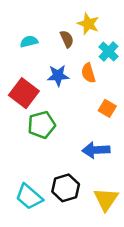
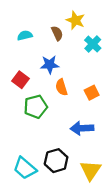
orange semicircle: (88, 73) -> (61, 87), moved
red square: (24, 93) -> (20, 80), size x0.7
orange square: (107, 108) -> (92, 93), turned 32

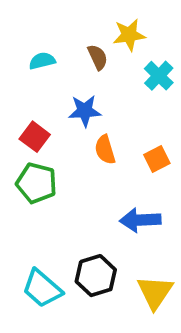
yellow star: (75, 20) -> (129, 35), turned -30
green pentagon: (36, 107) -> (37, 183), moved, turned 30

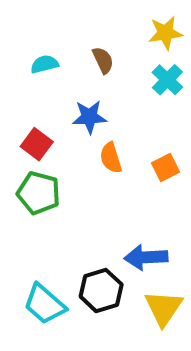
yellow star: (129, 35) -> (165, 33), moved
blue arrow: (140, 220) -> (146, 257), moved

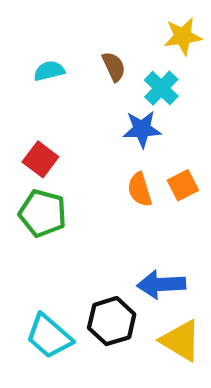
cyan cross: (167, 80) -> (161, 88), moved
blue star: (89, 117) -> (142, 129), moved
orange semicircle: (111, 158) -> (140, 190), moved
yellow triangle: (163, 308) -> (181, 341), turned -33

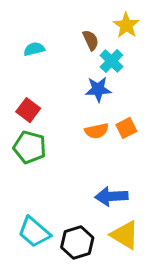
yellow star: (183, 36) -> (126, 25), turned -30
brown semicircle: (114, 67) -> (91, 40), moved
orange semicircle: (140, 190) -> (97, 131), turned -85
black hexagon: (112, 321) -> (77, 242), moved

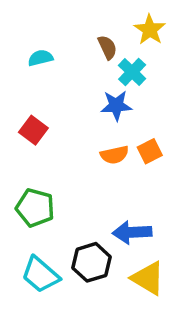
green pentagon: (30, 147) -> (35, 208), moved
black hexagon: (77, 242) -> (92, 262), moved

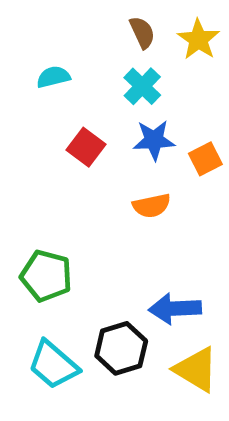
brown semicircle: (107, 47) -> (142, 32), moved
cyan cross: (132, 72) -> (142, 86), moved
red square: (33, 130) -> (86, 147), moved
orange square: (150, 151) -> (205, 159), moved

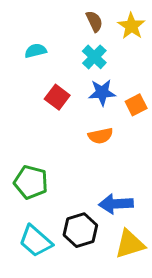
yellow triangle: (196, 369) -> (130, 244), turned -48

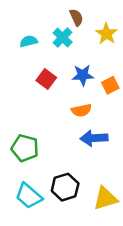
yellow star: (131, 26) -> (107, 34), moved
cyan cross: (94, 57) -> (63, 37), moved
blue arrow: (116, 204) -> (94, 138), moved

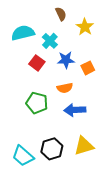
cyan cross: (63, 37) -> (50, 41), moved
cyan semicircle: (29, 41) -> (23, 33), size x1.6
green pentagon: (25, 148) -> (37, 103), moved
yellow triangle: (105, 198) -> (84, 146), moved

